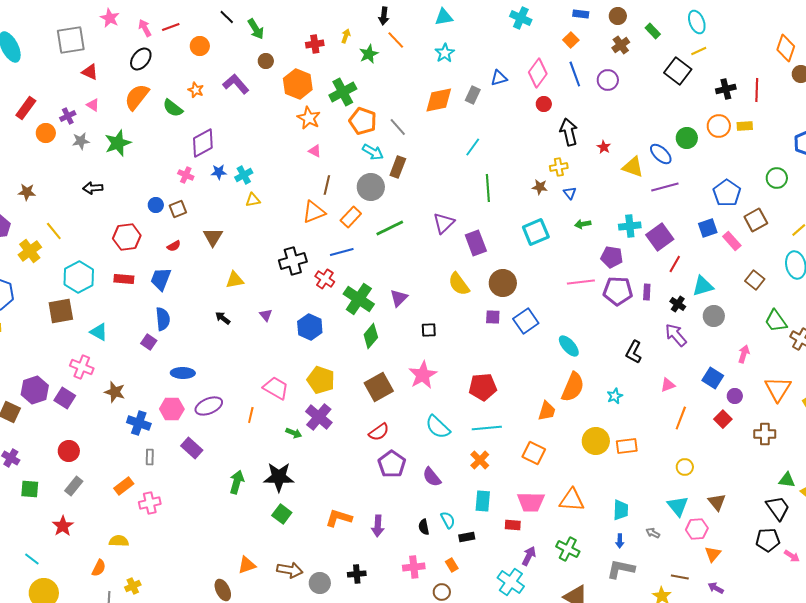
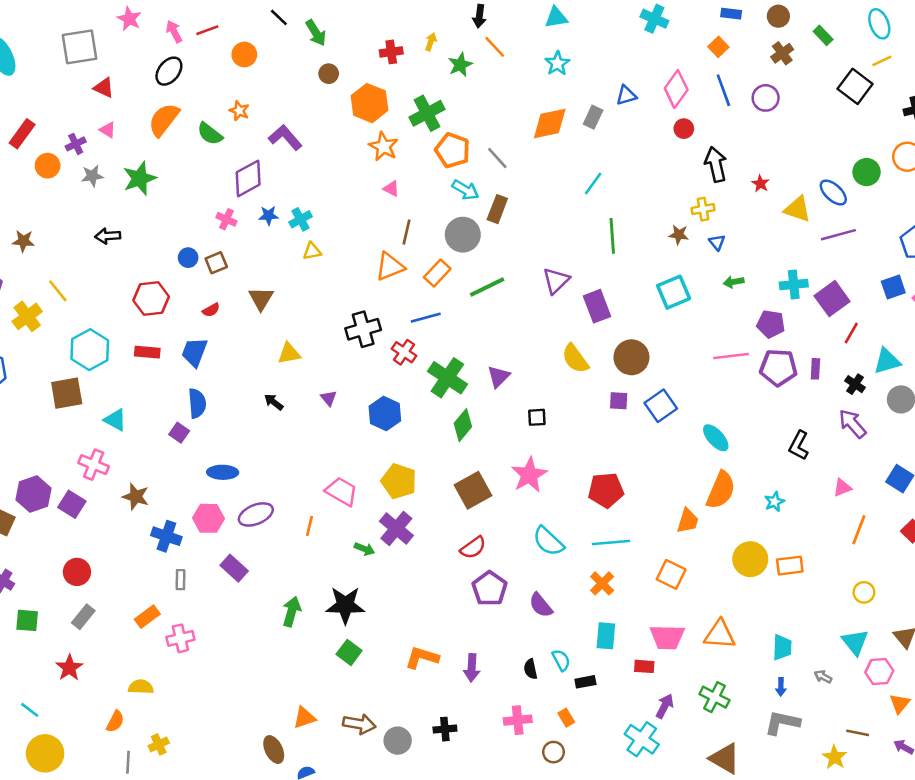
purple L-shape: (236, 84) -> (285, 138), moved

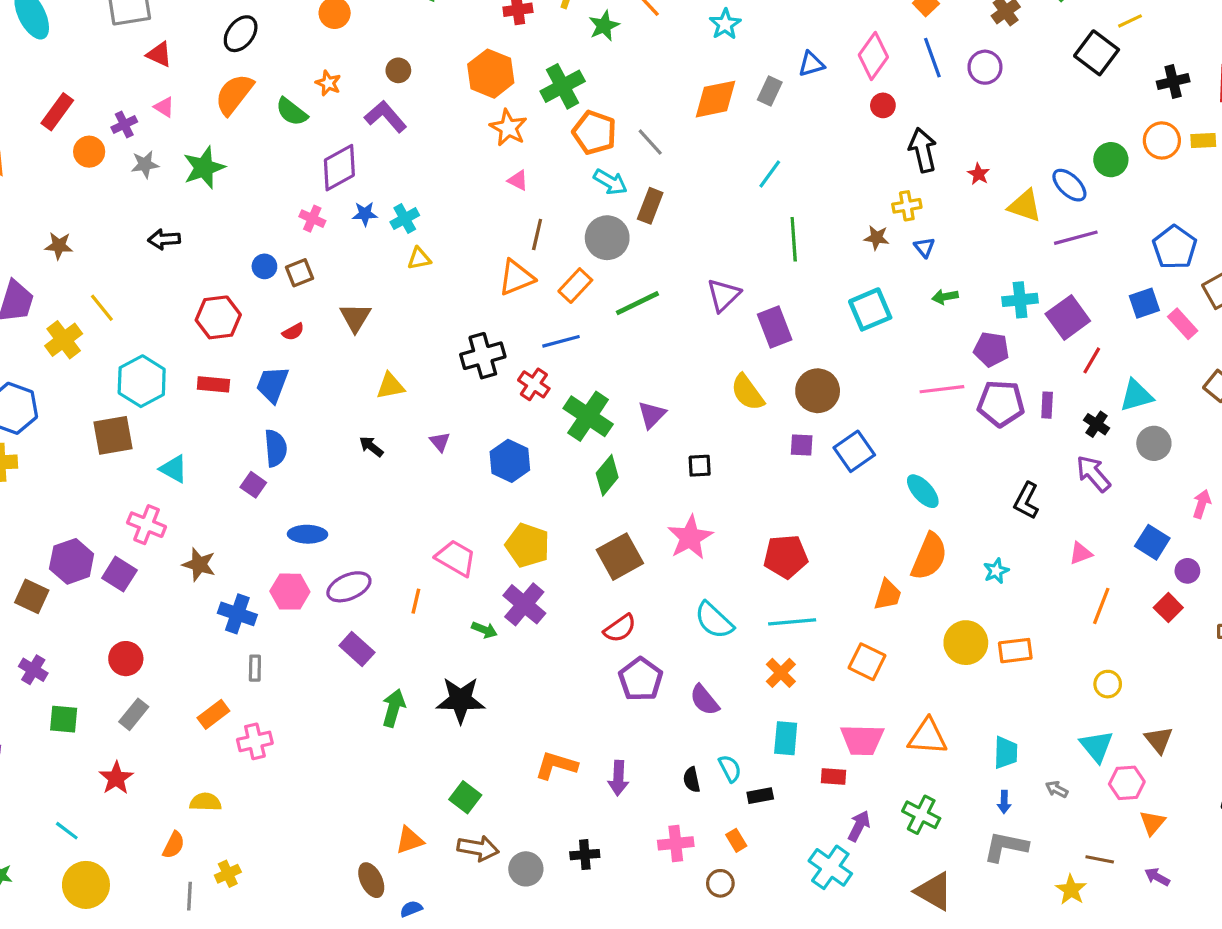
brown circle: (329, 74) -> (398, 70), moved
purple rectangle: (234, 568) -> (357, 649), moved
green square: (349, 652) -> (465, 797), moved

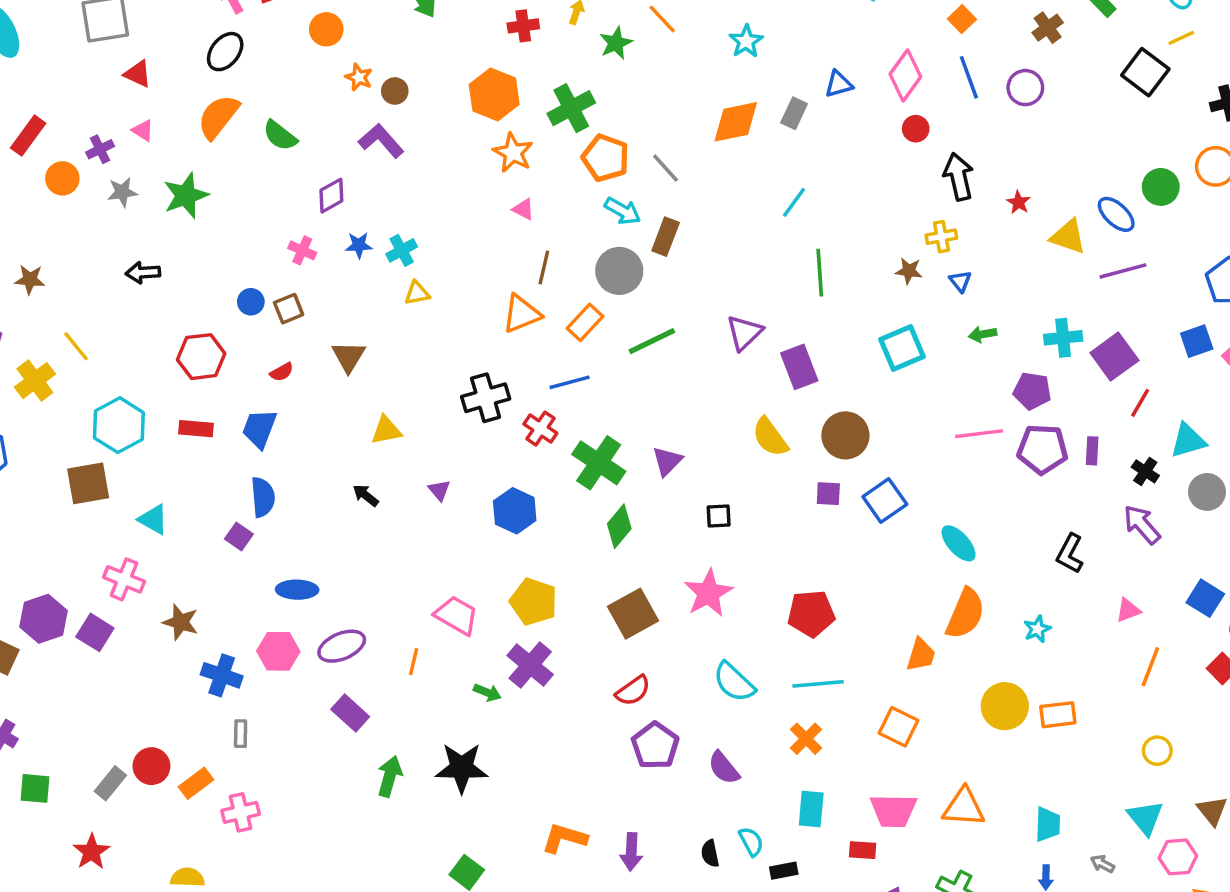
orange star: (328, 83) -> (359, 77), moved
purple diamond: (339, 168) -> (331, 196), size x0.7
red circle: (126, 659) -> (151, 766), moved

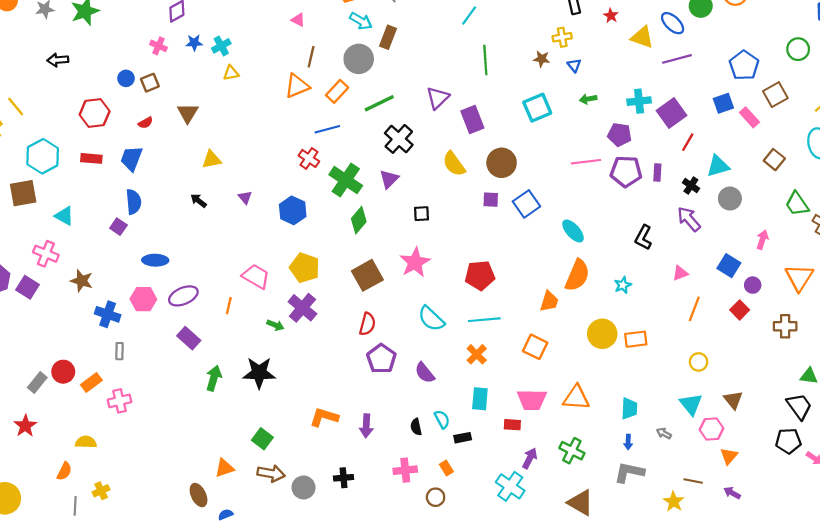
black cross: (486, 398) -> (399, 139), moved, turned -32
red semicircle: (633, 691) -> (367, 324), turned -40

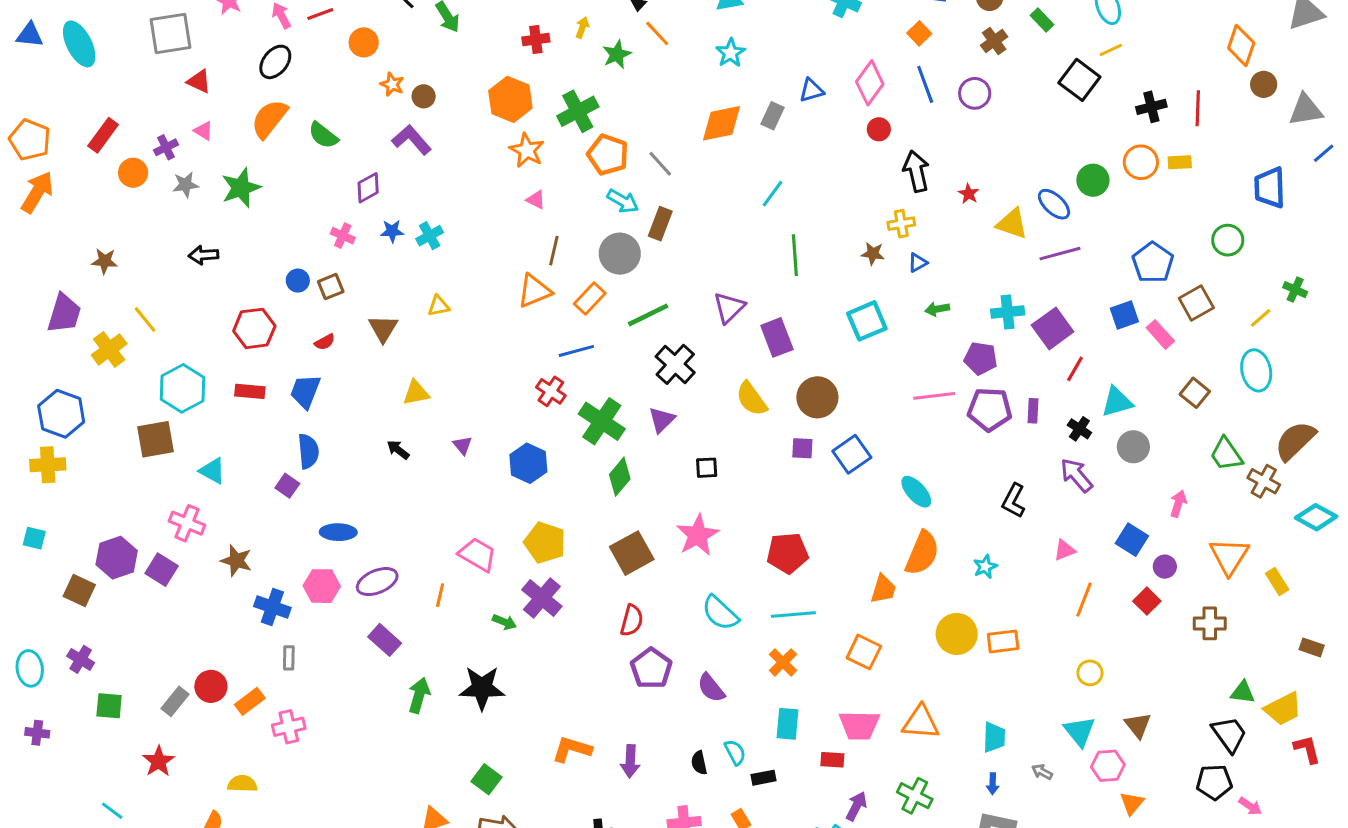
blue triangle: (574, 65) -> (918, 263), turned 40
yellow triangle: (231, 73) -> (439, 306), moved

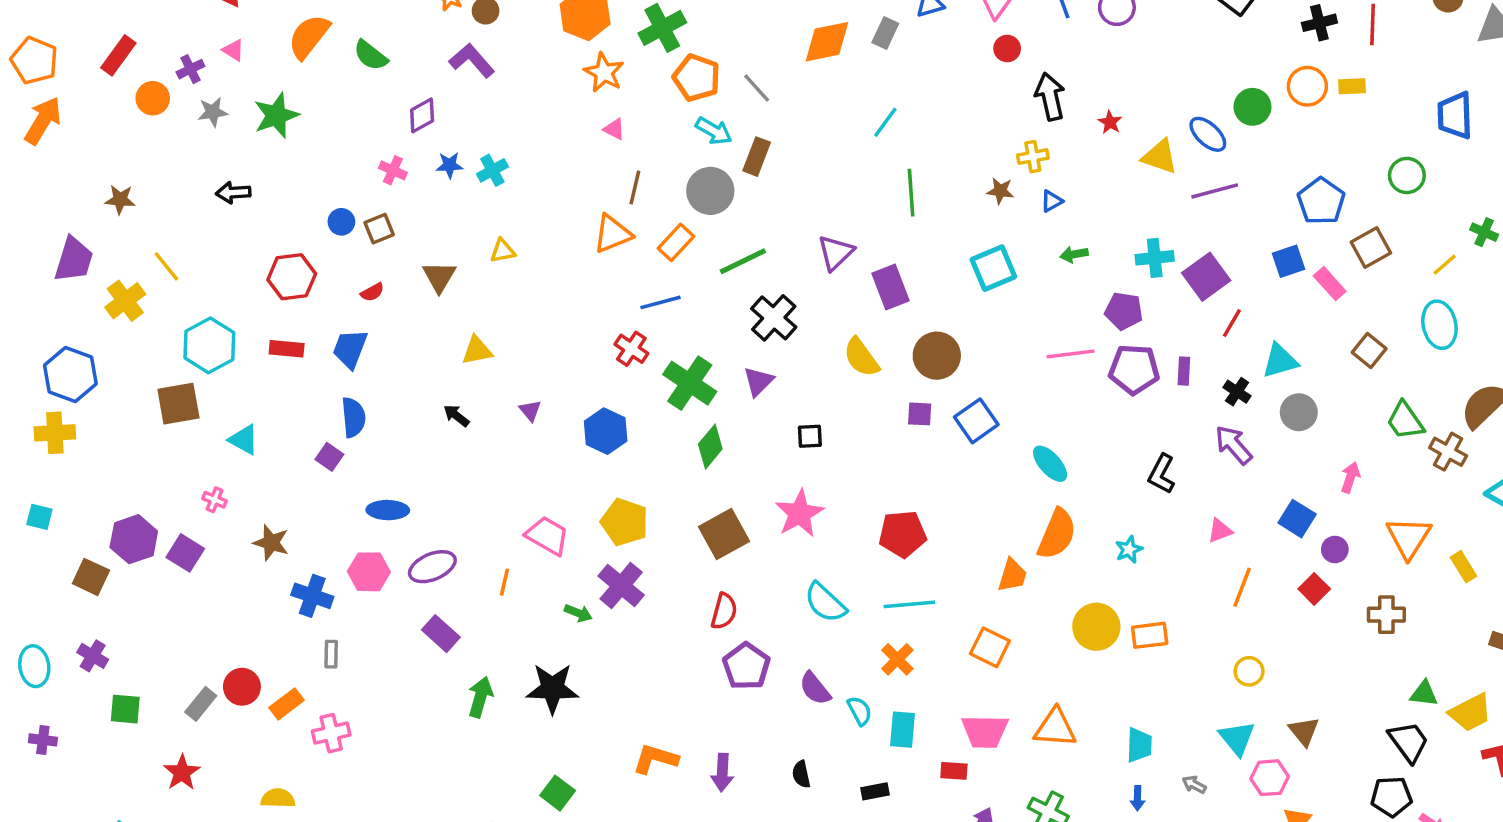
pink cross: (187, 523) -> (214, 500), size x0.6
cyan semicircle: (735, 752) -> (860, 711), moved

